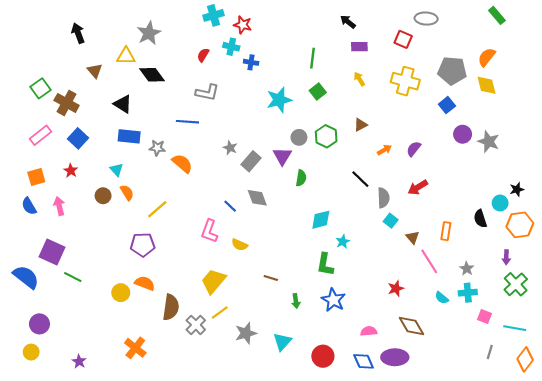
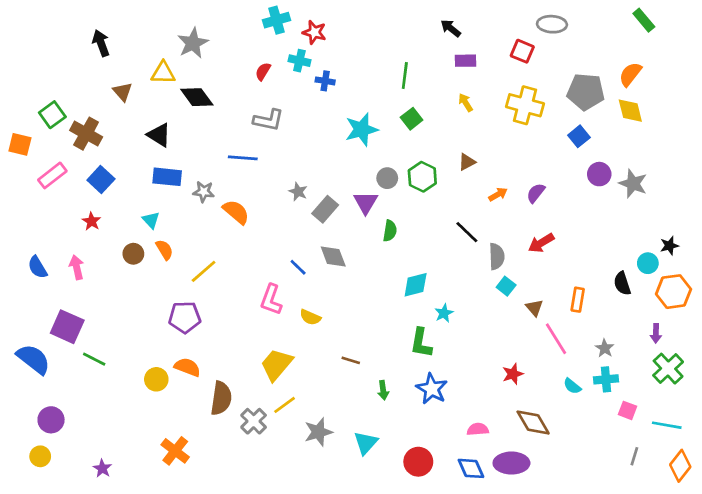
orange square: (36, 177) -> (20, 144), moved, turned 30

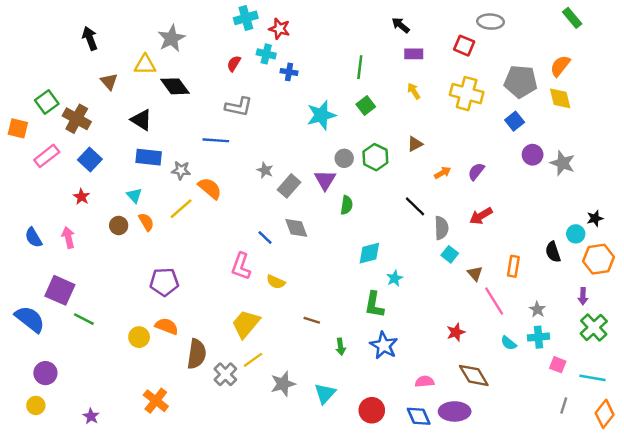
yellow line: (204, 271) -> (181, 209), moved

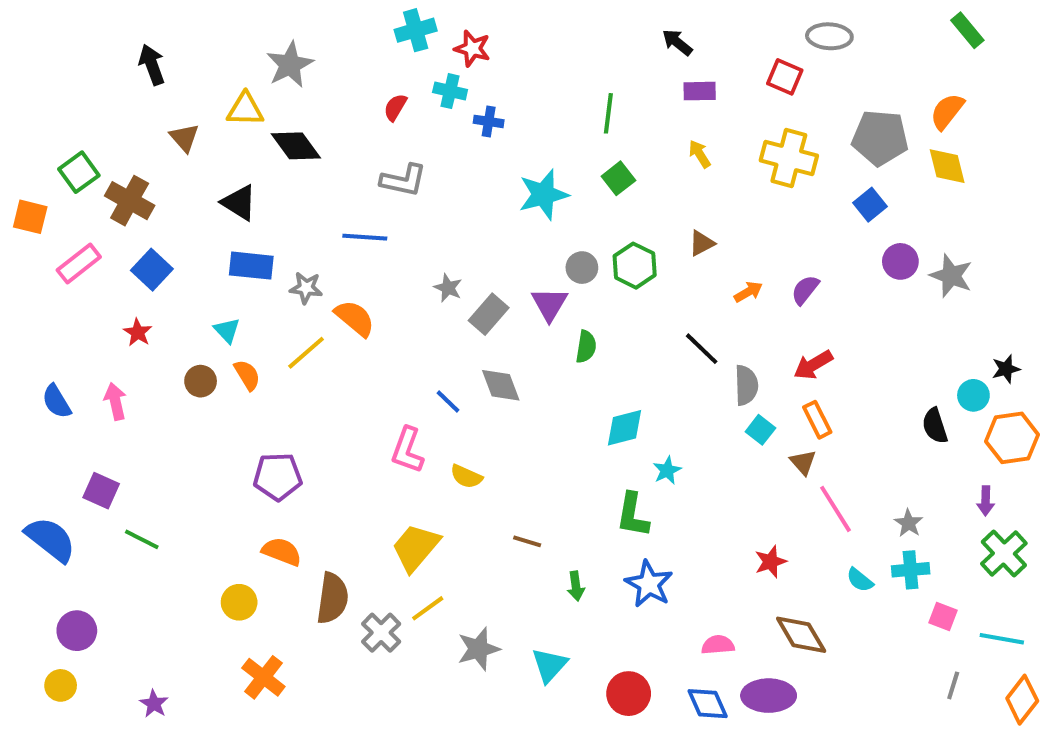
orange rectangle: (513, 266) -> (817, 420), moved, turned -36
purple square: (60, 290) -> (101, 491), size x0.7
yellow circle: (139, 337) -> (239, 602), moved

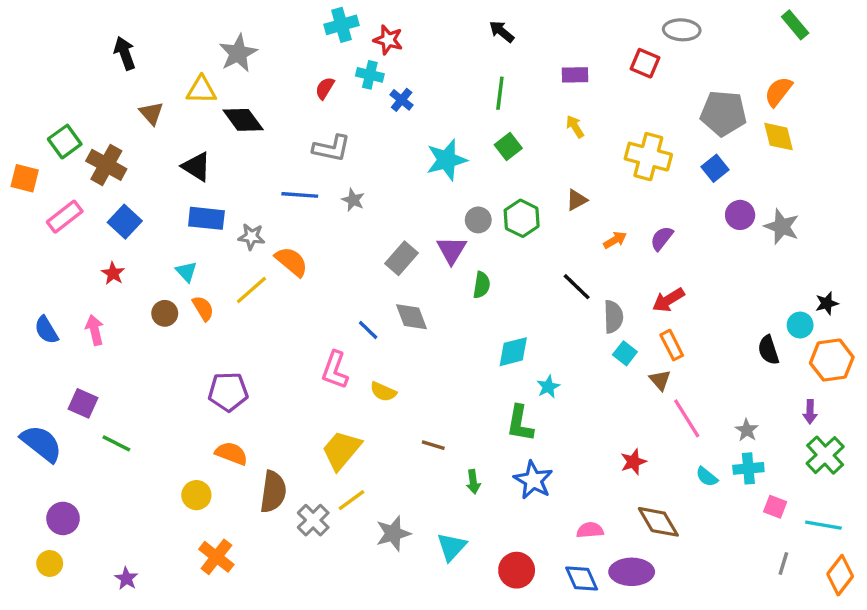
black arrow: (677, 42) -> (502, 32), moved
blue cross: (489, 121) -> (402, 100), turned 30
yellow cross: (789, 158) -> (648, 157), moved
gray star: (448, 288) -> (353, 200), moved

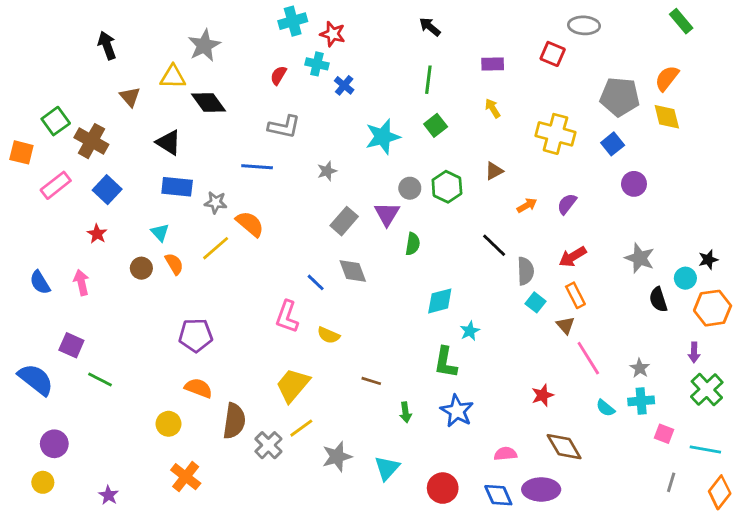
gray star: (353, 200) -> (327, 171), moved, turned 30
gray star: (782, 227) -> (640, 258), moved

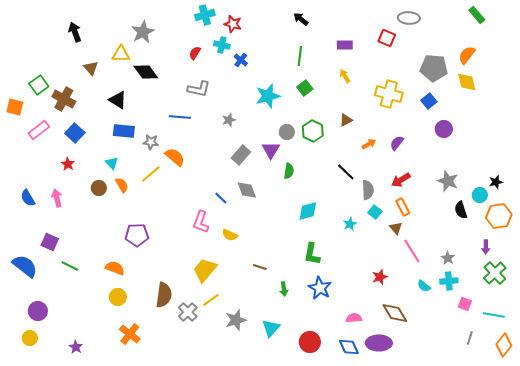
cyan star: (470, 331) -> (350, 224), moved
orange semicircle: (198, 388) -> (115, 268), moved

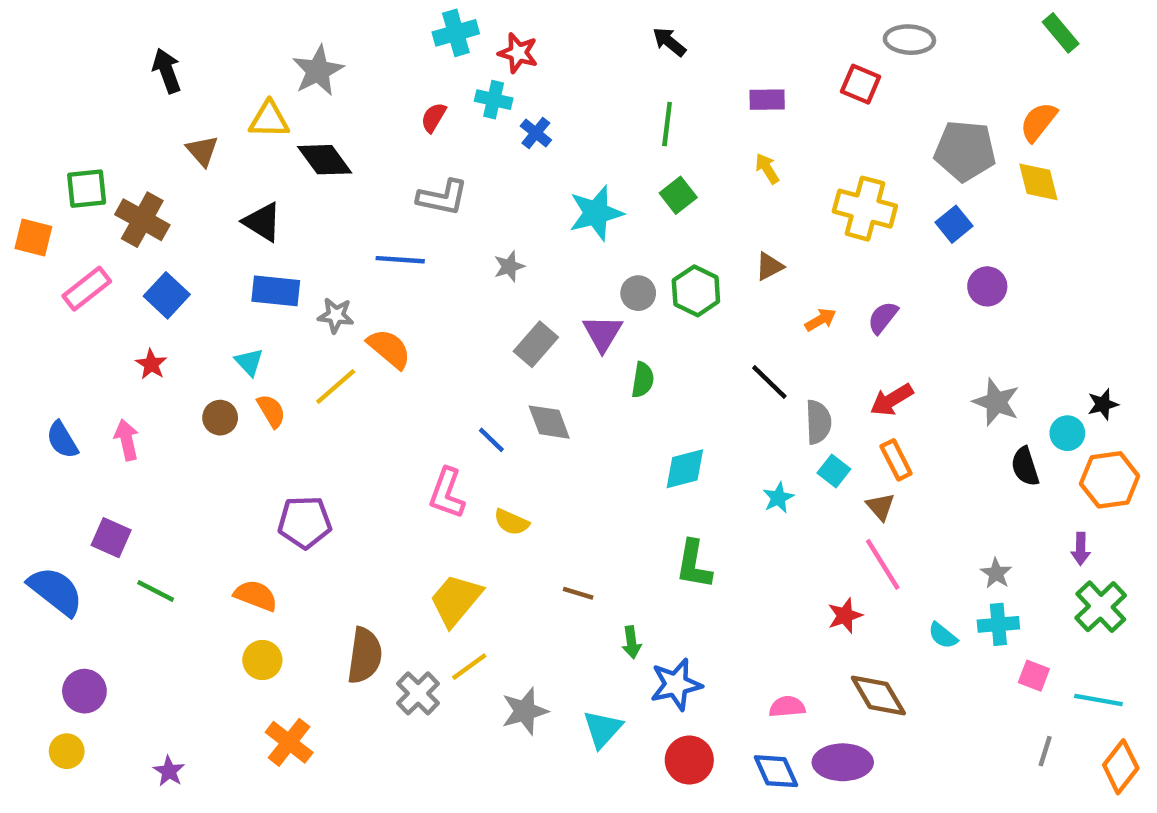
green square: (39, 85) -> (87, 189), turned 30
pink line: (412, 251) -> (883, 564), moved
blue star: (320, 288) -> (676, 684), moved, turned 30

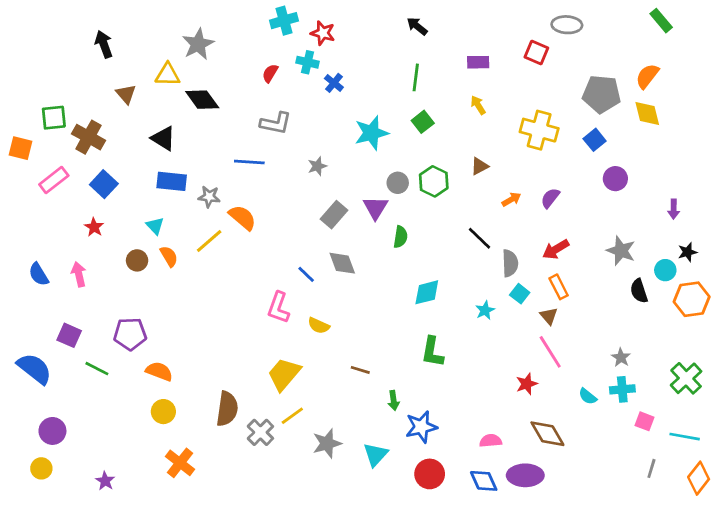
purple pentagon: (305, 522) -> (130, 334), moved
purple arrow: (1081, 549) -> (674, 209), moved

